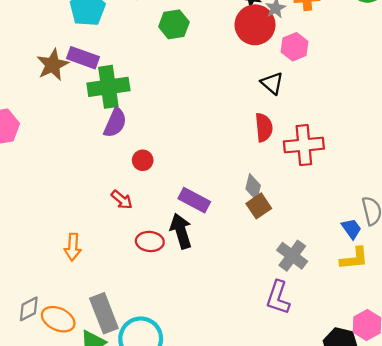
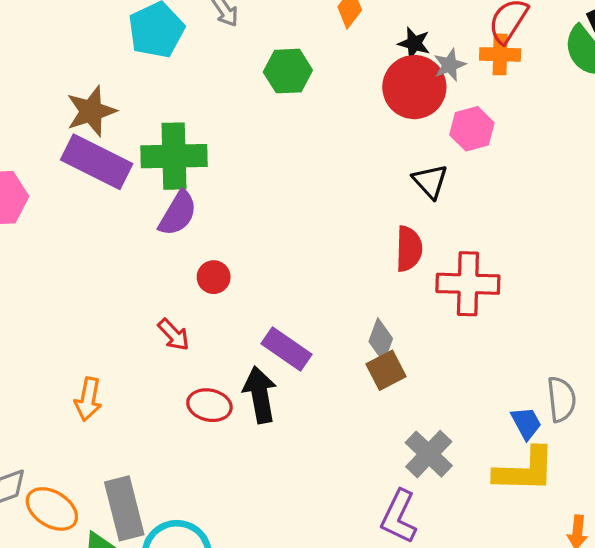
purple rectangle: (83, 58) -> (97, 162), moved, size x1.4
yellow L-shape: (354, 259) -> (525, 470), size x1.4

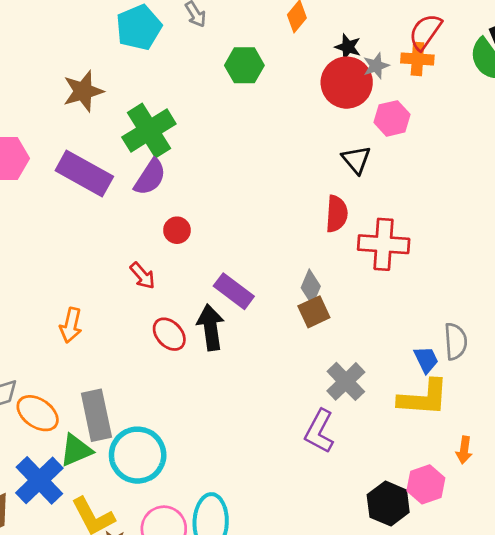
green cross: (174, 156) -> (149, 131), turned -33
purple rectangle: (97, 162) -> (84, 174), moved
red ellipse: (209, 405) -> (169, 334), turned 32

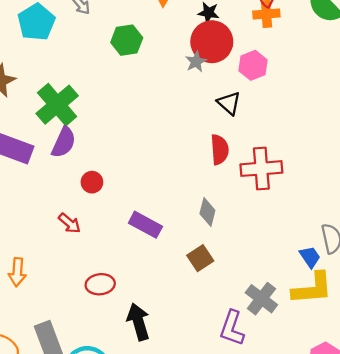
gray star: (376, 66) -> (196, 62), moved
brown square: (314, 312) -> (200, 258), moved
black arrow: (211, 327) -> (138, 322), moved
red ellipse: (169, 334) -> (100, 284), moved, turned -44
gray cross: (346, 381) -> (261, 299), moved

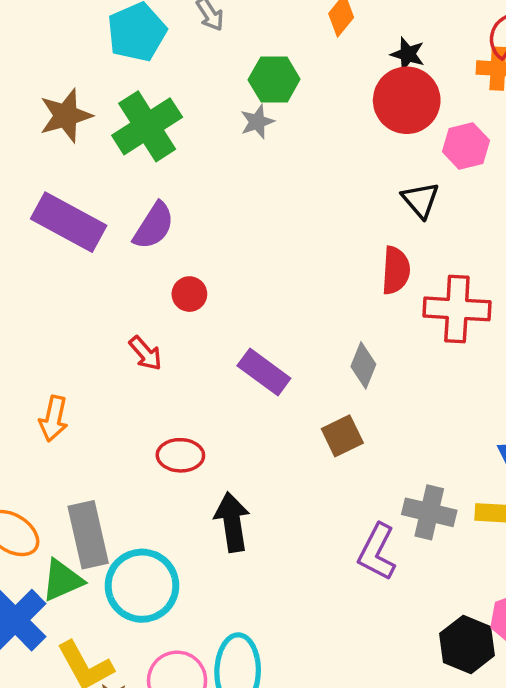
gray star: (196, 62) -> (257, 122), moved
green cross: (57, 105) -> (147, 126), moved
gray cross: (261, 299) -> (429, 512), turned -32

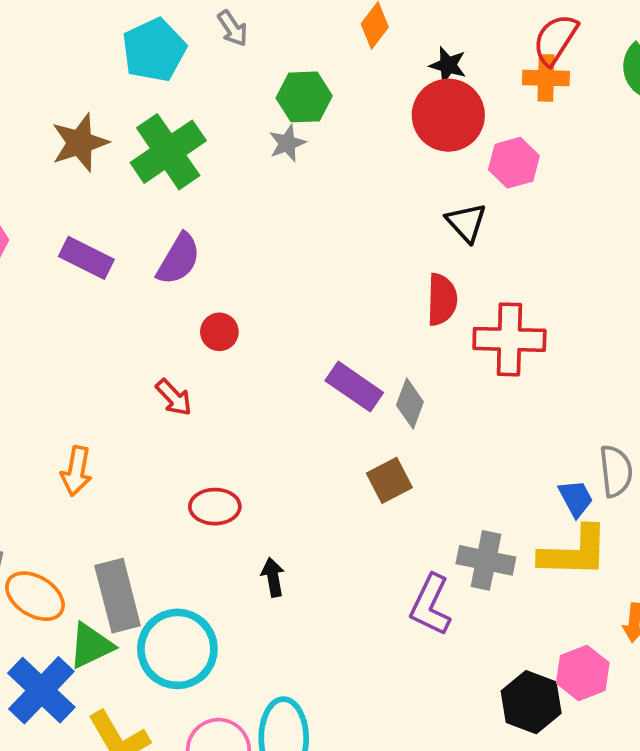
purple rectangle: (69, 222) -> (86, 258), size x0.7
purple rectangle: (264, 372) -> (354, 387), moved
black arrow: (232, 522) -> (273, 577), size x0.6

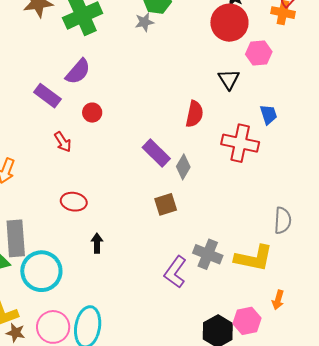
purple rectangle: (86, 258) -> (47, 96), moved
red semicircle: (442, 300) -> (194, 114), moved
blue trapezoid: (576, 498) -> (268, 115), moved

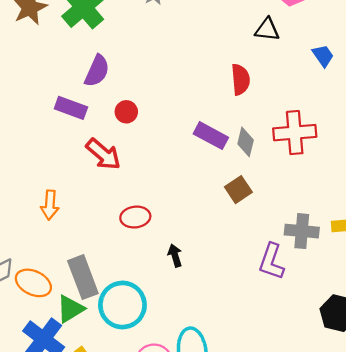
black triangle: (229, 79) -> (267, 30), turned -35
red arrow: (63, 142) -> (103, 154), size x1.5
red cross: (240, 143) -> (295, 133), moved

